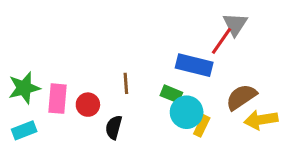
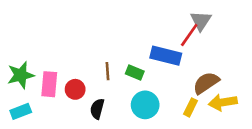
green rectangle: (171, 94) -> (135, 72), moved
cyan circle: (187, 112) -> (145, 105), moved
yellow rectangle: (202, 126) -> (190, 107), moved

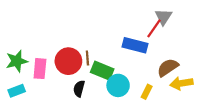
green rectangle: (135, 72) -> (102, 71), moved, size x1.5
red circle: (75, 89) -> (68, 61), moved, size x1.6
yellow rectangle: (190, 107) -> (147, 92), moved

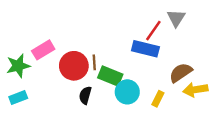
red line: (154, 28) -> (153, 31), moved
pink rectangle: (40, 69) -> (43, 50), moved, turned 54

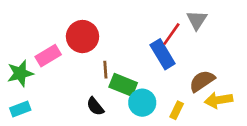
blue rectangle: (145, 49) -> (163, 54), turned 45
red circle: (74, 66) -> (82, 37), moved
black semicircle: (85, 95) -> (95, 106), turned -54

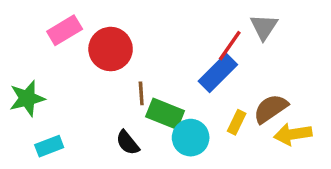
blue rectangle: (163, 54) -> (218, 73), turned 76
pink rectangle: (48, 56) -> (65, 30), moved
cyan rectangle: (20, 109) -> (49, 146), moved
yellow rectangle: (177, 110) -> (237, 122), moved

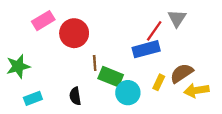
blue rectangle: (218, 73) -> (146, 49), turned 30
black semicircle: (128, 143) -> (75, 96), moved, turned 30

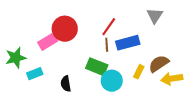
pink rectangle: (43, 21) -> (48, 42), moved
red line: (154, 31) -> (109, 27), moved
brown line: (95, 63) -> (107, 45), moved
cyan rectangle: (33, 98) -> (35, 74), moved

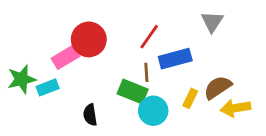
brown line: (107, 45) -> (146, 72), moved
cyan rectangle: (35, 74) -> (48, 87), moved

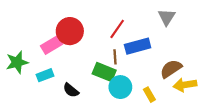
cyan rectangle: (48, 87) -> (45, 75), moved
yellow rectangle: (190, 98) -> (149, 95), moved, turned -56
black semicircle: (90, 115) -> (71, 90), turned -42

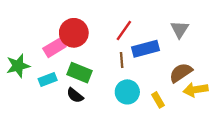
gray triangle: (167, 17) -> (180, 29), moved
green rectangle: (104, 72) -> (79, 73), moved

